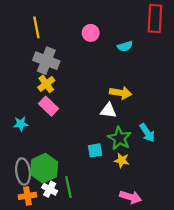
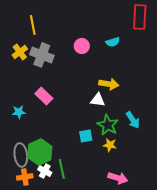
pink circle: (91, 33) -> (82, 46), moved
yellow cross: (46, 84) -> (20, 52), moved

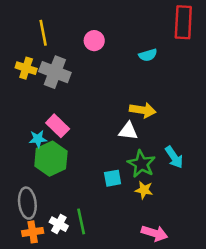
pink circle: (82, 46) -> (94, 41), moved
yellow cross: (20, 52) -> (26, 68), turned -35
cyan star: (19, 112) -> (38, 139), moved
green hexagon: (40, 152) -> (51, 159), moved

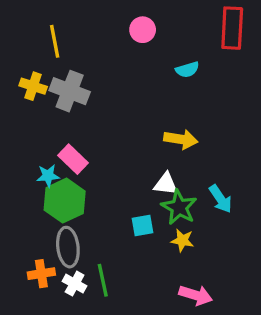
pink circle: (94, 41) -> (143, 30), moved
white triangle: (128, 131) -> (166, 184), moved
gray ellipse: (27, 203) -> (68, 247), moved
orange cross: (33, 232) -> (41, 274), moved

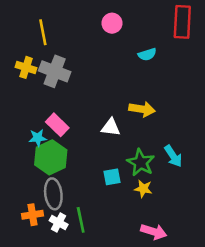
white triangle: (166, 184) -> (111, 127), moved

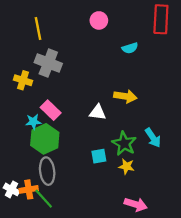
yellow cross: (26, 67) -> (23, 80), moved
green line: (81, 220) -> (44, 199), moved, turned -30
white cross: (59, 222) -> (11, 189), moved

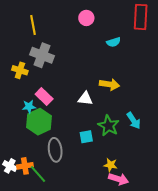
yellow star: (126, 166) -> (110, 165), moved
gray ellipse: (47, 171) -> (55, 150), moved

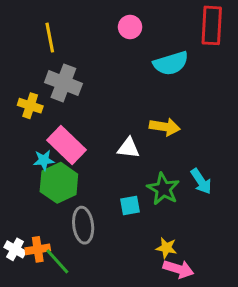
cyan semicircle: (114, 42) -> (171, 63), size x1.6
pink rectangle: (44, 96) -> (66, 145), size x1.4

